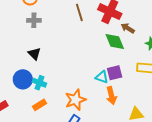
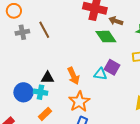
brown line: (79, 12) -> (44, 30), moved
black triangle: (34, 54) -> (48, 78), moved, turned -32
purple square: (115, 73) -> (112, 67), turned -35
orange arrow: (111, 96) -> (73, 76), moved

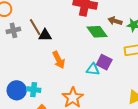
brown arrow: (116, 21) -> (115, 21), moved
orange arrow: (73, 76) -> (59, 60), moved
black triangle: (48, 78) -> (45, 35), moved

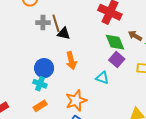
gray cross: (13, 30) -> (43, 23), moved
purple square: (104, 62) -> (117, 60), moved
blue circle: (17, 90) -> (44, 68), moved

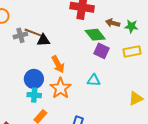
brown line: (56, 23) -> (33, 33), turned -36
cyan triangle: (102, 78) -> (94, 80), moved
orange star: (76, 101) -> (61, 88), moved

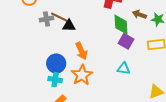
green diamond: (95, 35) -> (121, 25), turned 30
cyan triangle: (94, 80) -> (124, 69), moved

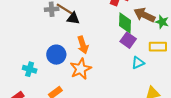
brown arrow: (139, 14) -> (144, 15), size x1.5
cyan triangle: (124, 69) -> (138, 63), moved, turned -40
cyan cross: (55, 80) -> (30, 69), moved

